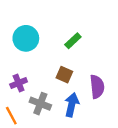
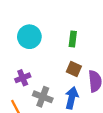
green rectangle: (73, 41) -> (73, 39), turned -40
brown square: (64, 75) -> (74, 69), moved

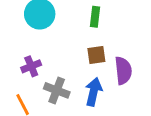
brown square: (74, 69) -> (96, 55), turned -32

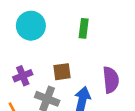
brown square: (96, 55) -> (62, 72), moved

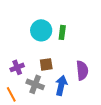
cyan circle: (31, 26) -> (41, 30), moved

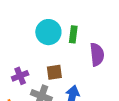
purple semicircle: (82, 70) -> (97, 55), moved

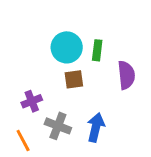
brown square: (54, 72) -> (74, 79), moved

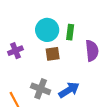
purple cross: (32, 101) -> (15, 51), moved
blue arrow: (96, 127) -> (69, 90), turned 45

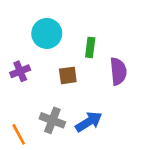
cyan circle: (47, 30) -> (47, 33), moved

